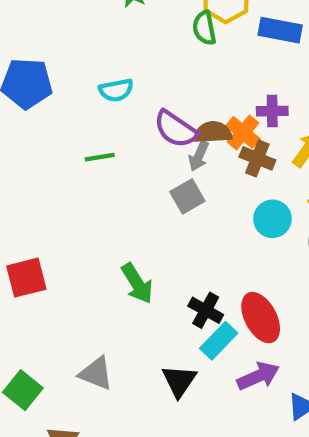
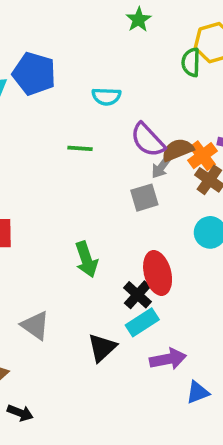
brown semicircle: (213, 132) -> (178, 150), turned -32
red ellipse: (261, 318) -> (158, 273), moved

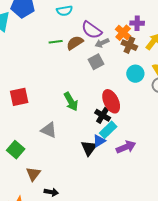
brown semicircle: (178, 150) -> (75, 43), moved
gray arrow: (162, 167) -> (102, 43), turned 40
gray triangle: (35, 325) -> (49, 130), moved
blue triangle: (198, 392) -> (99, 141), moved

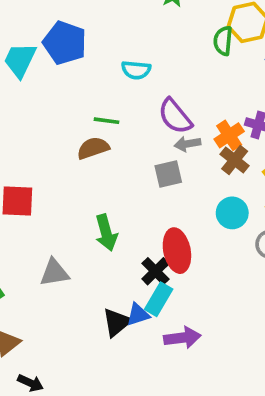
brown semicircle: (75, 43) -> (93, 148), moved
gray triangle: (49, 130) -> (54, 273), turned -48
cyan rectangle: (108, 130) -> (159, 299), turned -30

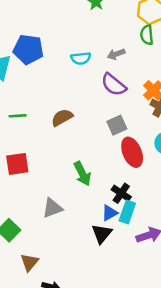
green semicircle: (223, 41) -> (147, 35), moved
green line: (106, 121) -> (18, 116), moved
gray arrow: (187, 144) -> (116, 54), moved
red ellipse: (177, 251) -> (132, 152), moved
blue triangle: (138, 315) -> (110, 213), moved

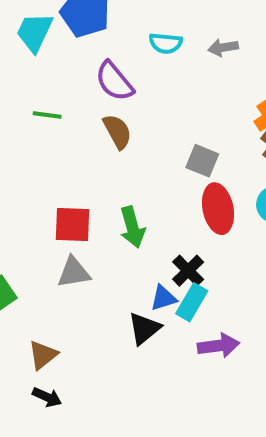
purple semicircle: (114, 85) -> (114, 81), moved
brown semicircle: (62, 118) -> (117, 132), turned 80
gray square: (117, 125) -> (202, 161), turned 36
red square: (17, 164) -> (73, 224), moved
brown triangle: (30, 262) -> (43, 355), moved

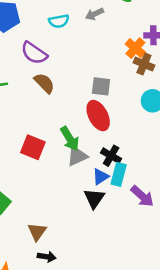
red ellipse: (218, 209) -> (98, 116), moved
red square: (73, 224) -> (33, 147), turned 35
gray triangle: (74, 272) -> (77, 156), moved
purple arrow: (219, 346) -> (142, 196), turned 65

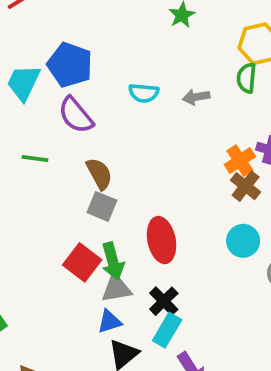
purple semicircle: (34, 53) -> (76, 115), moved
gray square: (101, 86) -> (102, 206), moved
red square: (33, 147) -> (82, 262), moved
blue triangle: (101, 177) -> (109, 322), moved

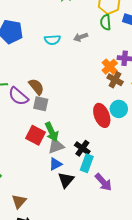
purple semicircle: (76, 115) -> (18, 96), moved
red ellipse: (162, 240) -> (102, 115), moved

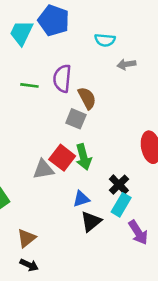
gray arrow: (81, 37) -> (126, 64), moved
brown semicircle: (36, 87) -> (87, 98), moved
purple semicircle: (18, 96) -> (62, 78), moved, turned 45
gray triangle: (56, 146) -> (43, 169), moved

